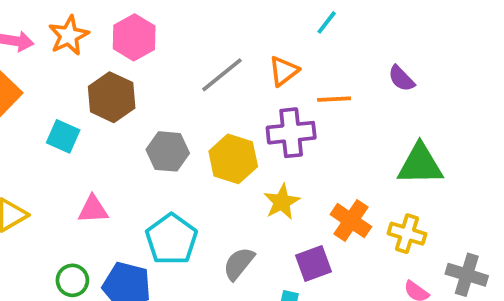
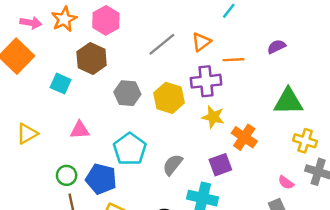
purple semicircle: (401, 79) -> (276, 47), turned 108
yellow star: (282, 202) -> (213, 117), moved, turned -30
yellow cross: (407, 234) -> (305, 141), moved

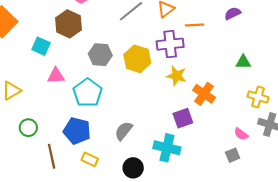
green triangle: (288, 101) -> (243, 62), size x0.6
pink triangle: (80, 130) -> (56, 76), moved
cyan pentagon: (130, 149) -> (88, 93), moved
gray semicircle: (173, 165) -> (124, 131), moved
green circle: (67, 175) -> (28, 128), moved

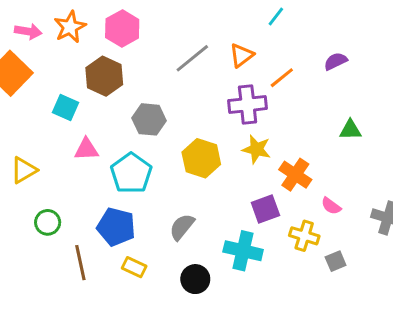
orange line: (194, 25) -> (282, 78), turned -36
yellow hexagon: (137, 59) -> (201, 158), moved
yellow cross: (258, 97) -> (304, 236), moved
pink semicircle: (241, 134) -> (331, 206), moved

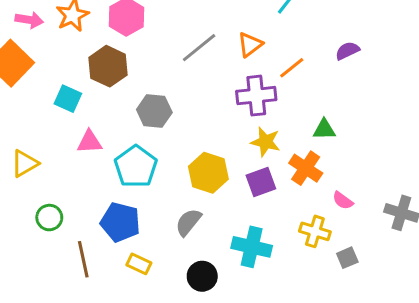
green triangle: (350, 130) -> (324, 130), moved
yellow hexagon: (201, 158) -> (208, 173), moved
purple square: (265, 209) -> (261, 182), moved

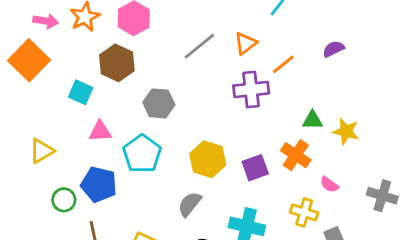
yellow star: (266, 142) -> (346, 131), moved
blue pentagon: (120, 222) -> (99, 184), moved

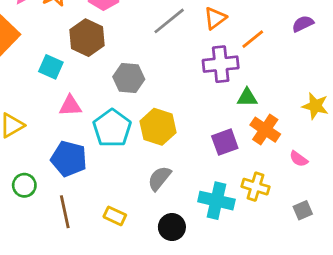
green triangle: (312, 120) -> (247, 98), moved
yellow hexagon: (208, 159) -> (158, 127), moved
green circle: (64, 200) -> (24, 185), moved
yellow cross: (304, 212) -> (255, 187), moved

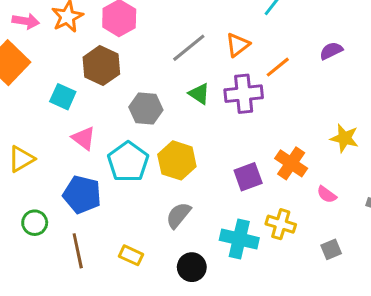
green triangle: (247, 98) -> (199, 94), moved, turned 35
pink triangle: (70, 106) -> (84, 138), turned 40

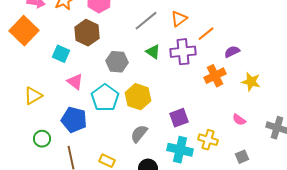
purple semicircle: (331, 51) -> (232, 52), moved
orange cross: (291, 163) -> (215, 76), moved, turned 30
purple square: (248, 177) -> (179, 118), moved

